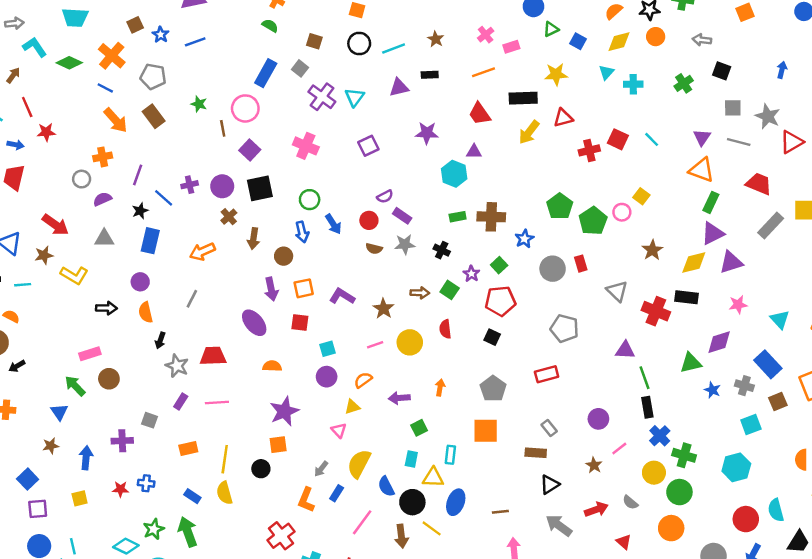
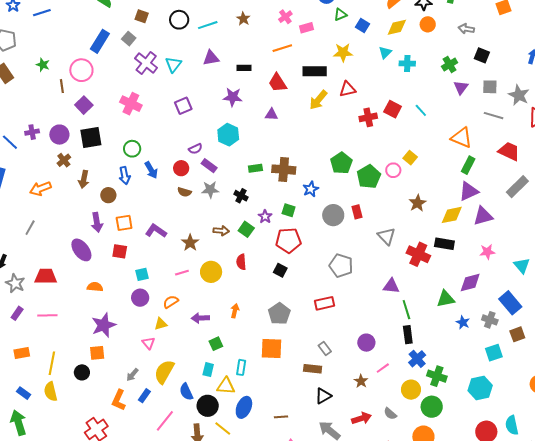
black rectangle: (430, 75) -> (244, 68), moved
purple triangle: (702, 137) -> (461, 88), moved
cyan hexagon: (454, 174) -> (228, 135), moved
green square: (499, 265) -> (289, 210), turned -32

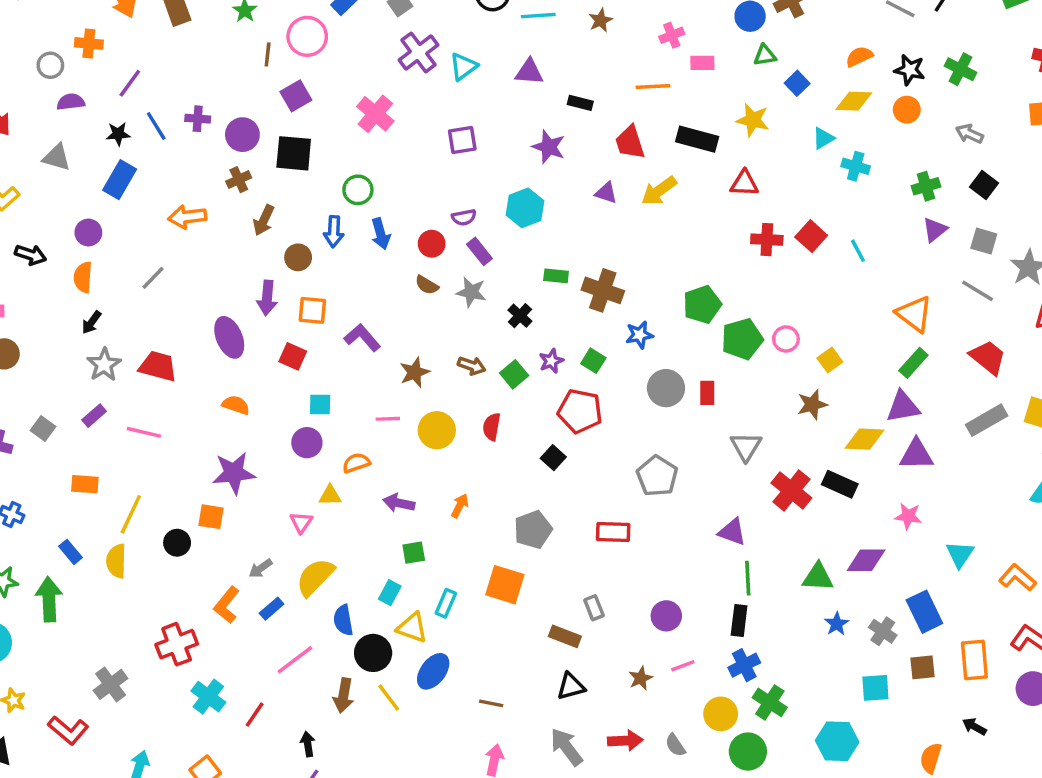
yellow arrow: (318, 100) -> (659, 191), moved
yellow square: (410, 158) -> (830, 360), moved

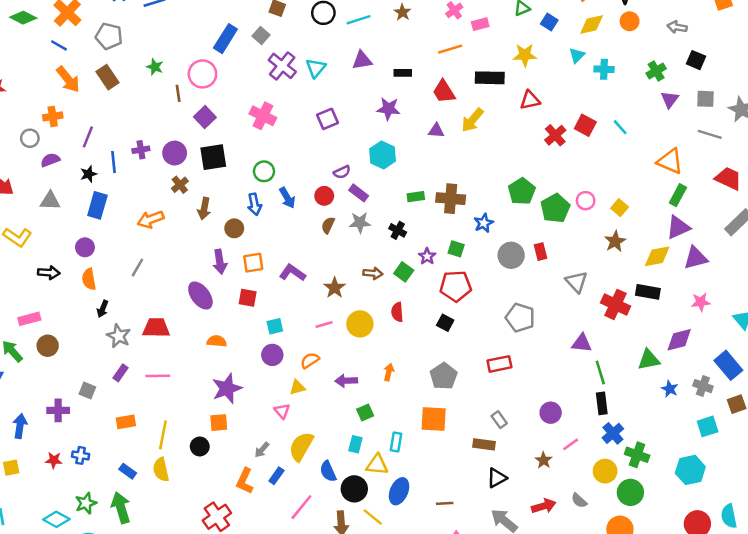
blue line: (156, 126) -> (114, 162), turned 40
red cross: (767, 240) -> (555, 135), turned -30
brown semicircle: (427, 285) -> (328, 225), turned 98

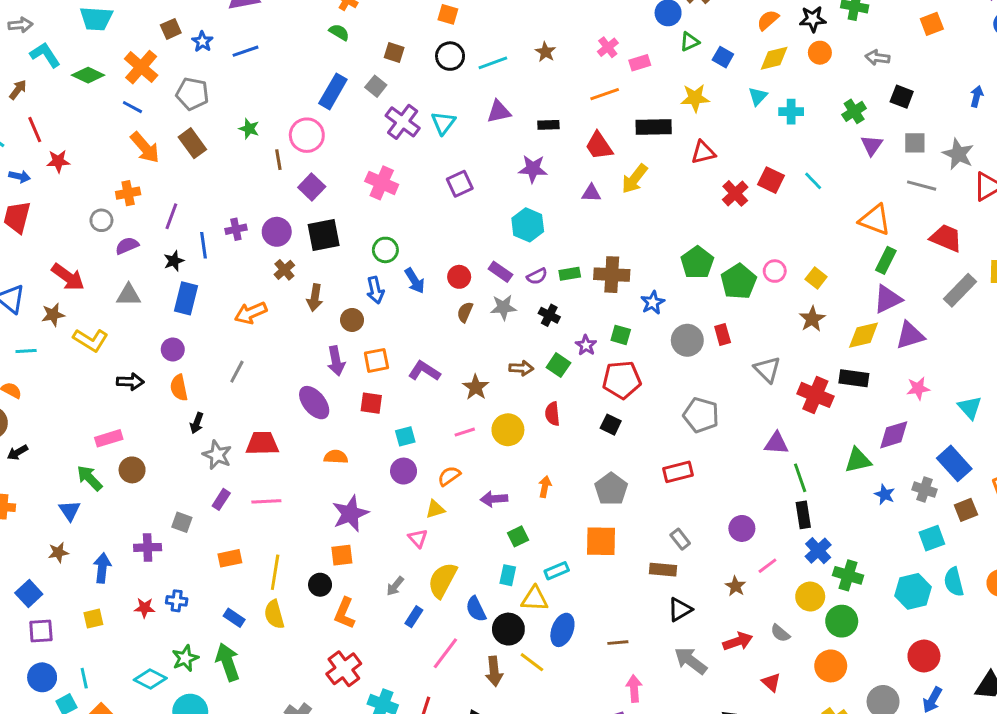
purple semicircle: (342, 172) -> (537, 276), moved
cyan rectangle: (396, 442) -> (557, 571), turned 60
orange L-shape: (245, 481) -> (345, 613), moved
cyan semicircle: (729, 516) -> (954, 582), moved

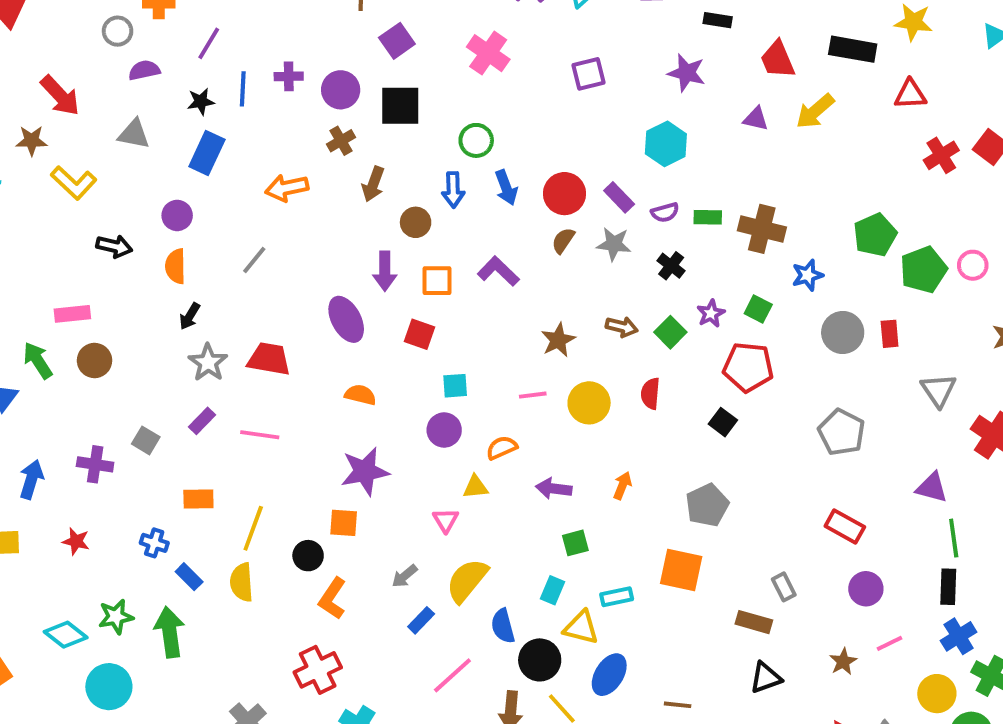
red circle: (459, 277) -> (564, 194), size x1.4
purple L-shape: (424, 371) -> (498, 271), moved
red rectangle: (678, 472) -> (845, 527), moved, turned 32
blue cross: (177, 601) -> (154, 543), moved

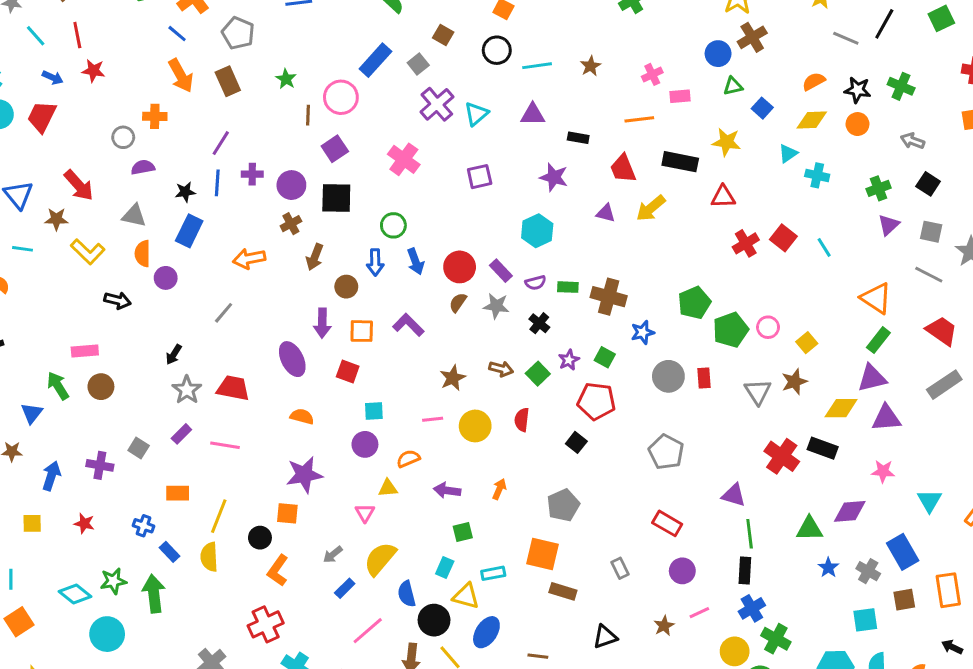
purple line: (209, 43) -> (221, 143), moved
orange semicircle: (176, 266) -> (143, 254), moved
gray triangle: (939, 390) -> (758, 392), moved
brown rectangle: (754, 622) -> (563, 591), moved

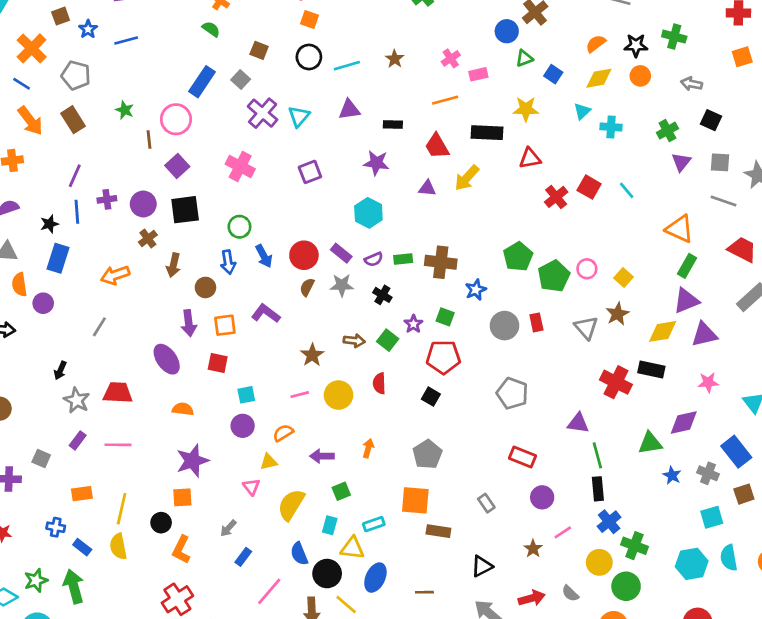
yellow semicircle: (380, 559) -> (291, 505), moved

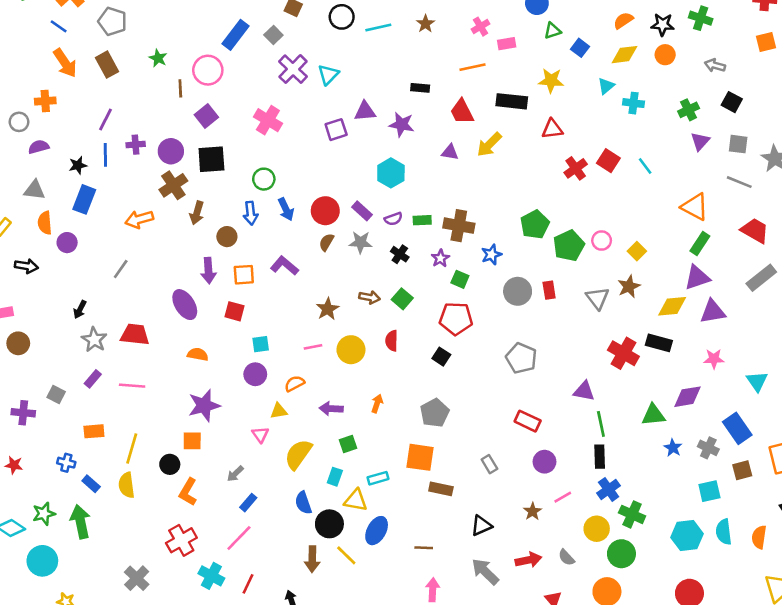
purple triangle: (349, 110) -> (365, 111), moved
brown cross: (148, 239) -> (173, 185), size x1.5
purple star: (413, 324) -> (440, 258), moved
pink line: (269, 591) -> (239, 538), moved

